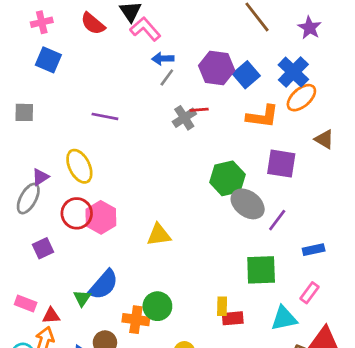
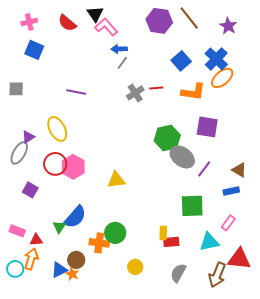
purple hexagon: (217, 68) -> (159, 21), moved
red line: (199, 110) -> (156, 88), moved
brown triangle: (324, 139) -> (239, 170), moved
purple square: (43, 248) -> (30, 190), turned -35

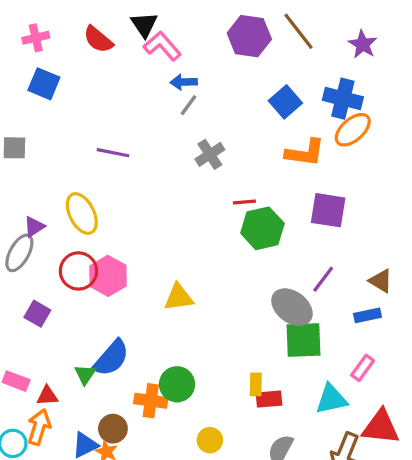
blue cross: (216, 59) -> (343, 99), turned -30
red line: (156, 88) -> (244, 202), moved
gray ellipse: (182, 157) -> (292, 307), moved

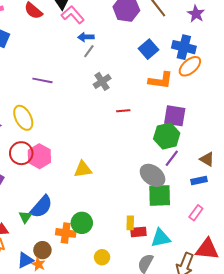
green hexagon: (262, 228) -> (167, 136), moved
cyan triangle: (331, 399) -> (161, 238), moved

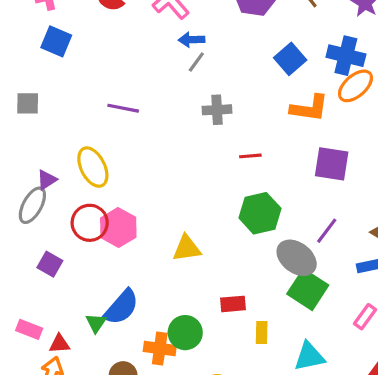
gray cross: (102, 81) -> (217, 110), turned 30
green hexagon: (167, 136) -> (260, 213), moved
green square: (160, 196) -> (308, 290), turned 35
red rectangle: (138, 232) -> (233, 304), moved

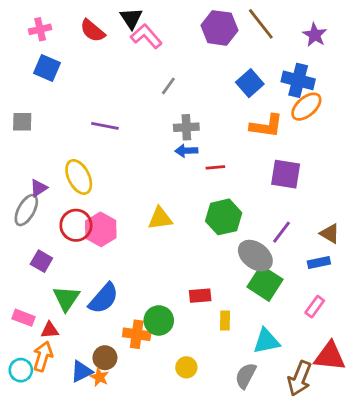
blue arrow: (192, 40) -> (186, 151), moved
yellow triangle: (187, 248) -> (160, 218), moved
green triangle: (96, 323) -> (66, 298), moved, size x1.5

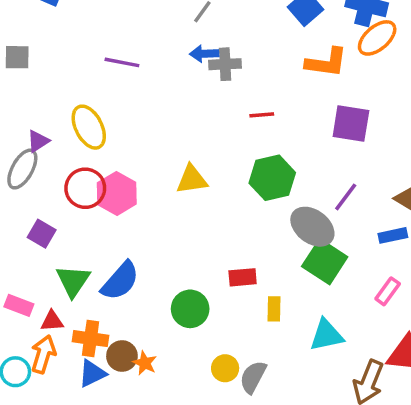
blue arrow: (186, 151) -> (204, 54), moved
orange cross: (137, 334) -> (91, 339), moved
gray semicircle: (246, 376) -> (253, 377), moved
orange star: (99, 377) -> (145, 363), moved

